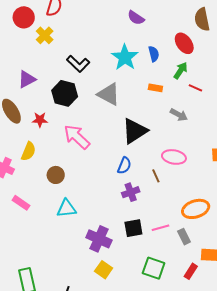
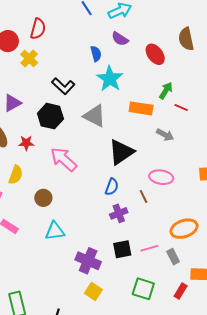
red ellipse: (184, 43) -> (155, 54), moved
blue semicircle: (154, 54) -> (96, 54), moved
orange rectangle: (155, 88) -> (141, 108), size x1.6

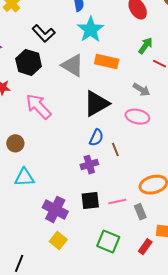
orange rectangle: (141, 108) -> (107, 62), moved
pink ellipse: (161, 177) -> (137, 117), moved
blue semicircle: (112, 187) -> (96, 138), moved

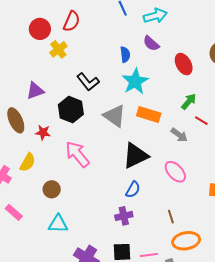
gray arrow: (141, 90) -> (179, 135), moved
pink ellipse: (137, 117) -> (175, 172), turned 30
brown line: (115, 150) -> (171, 217), moved

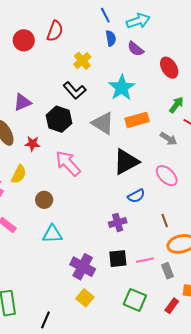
yellow cross: (58, 49) -> (82, 61), moved
blue semicircle: (125, 55) -> (111, 38), moved
orange rectangle: (149, 115) -> (137, 120), turned -30
blue semicircle: (133, 190) -> (136, 196), moved, turned 36

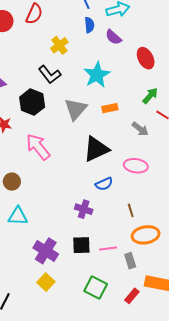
orange rectangle: (137, 120) -> (110, 108), size x0.7
gray triangle: (103, 123) -> (76, 109), turned 35
pink ellipse: (167, 176) -> (136, 166), turned -40
purple cross: (118, 223) -> (84, 209), turned 30

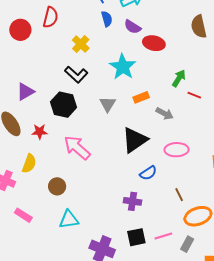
red ellipse: (146, 58) -> (154, 43), moved, turned -40
gray triangle: (76, 109) -> (108, 104), size x0.7
gray arrow: (140, 129) -> (165, 114), moved
gray rectangle: (130, 261) -> (187, 244), turned 56

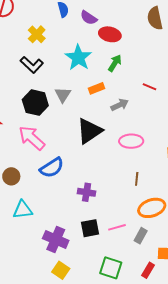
green arrow: (179, 78) -> (115, 63), moved
black hexagon: (64, 105) -> (35, 103), moved
gray arrow: (165, 114) -> (120, 105), turned -54
blue semicircle: (148, 173) -> (52, 168), moved, size x1.4
brown line: (179, 195) -> (137, 179), moved, turned 32

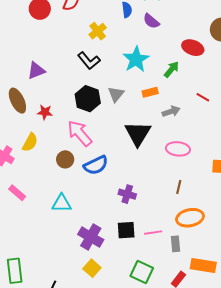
red ellipse: (110, 34) -> (193, 48), moved
black triangle: (89, 131) -> (138, 134), turned -32
brown circle: (11, 176) -> (65, 159), moved
gray rectangle: (141, 236) -> (175, 244), turned -42

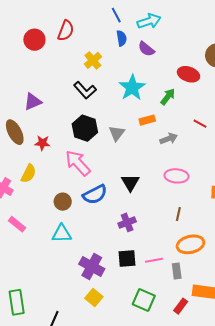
gray triangle: (116, 94) -> (117, 133), moved
black triangle: (138, 134) -> (130, 183), moved, size x0.7
brown circle: (65, 159) -> (63, 202), moved
purple cross: (127, 194) -> (127, 222), turned -36

